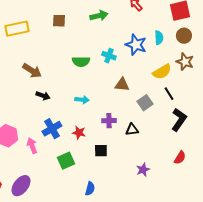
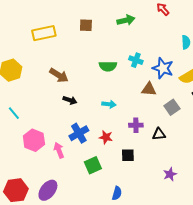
blue star: (136, 45) -> (163, 68), moved

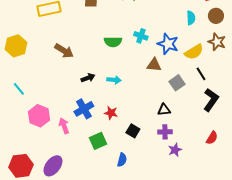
black arrow: (70, 100) -> (88, 78), moved, turned -40
purple cross: (136, 125) -> (165, 132), moved
black square: (128, 155) -> (133, 131), turned 32
blue semicircle: (117, 193) -> (122, 160), moved

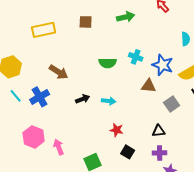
cyan line: (19, 89) -> (16, 96), moved
blue cross: (84, 109) -> (40, 97), moved
red star: (111, 113) -> (117, 130), moved

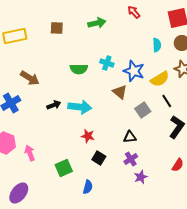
brown triangle: (149, 86) -> (120, 92), turned 35
cyan arrow: (109, 101) -> (80, 107), size x1.6
purple cross: (160, 153) -> (131, 159), turned -32

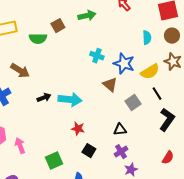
brown square: (57, 28) -> (58, 26), moved, turned -32
green semicircle: (79, 69) -> (38, 39), moved

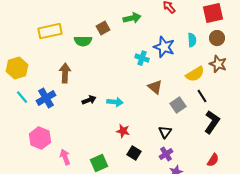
blue star: (124, 64) -> (164, 47), moved
brown arrow: (20, 71) -> (65, 73), turned -120
cyan arrow: (70, 100) -> (115, 102), size x0.7
black triangle: (120, 130) -> (165, 132), turned -48
pink arrow: (20, 146) -> (65, 157), moved

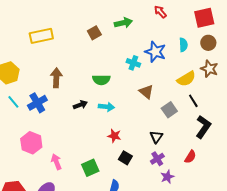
green semicircle: (83, 41) -> (101, 80), moved
red semicircle: (213, 160) -> (190, 157), moved

